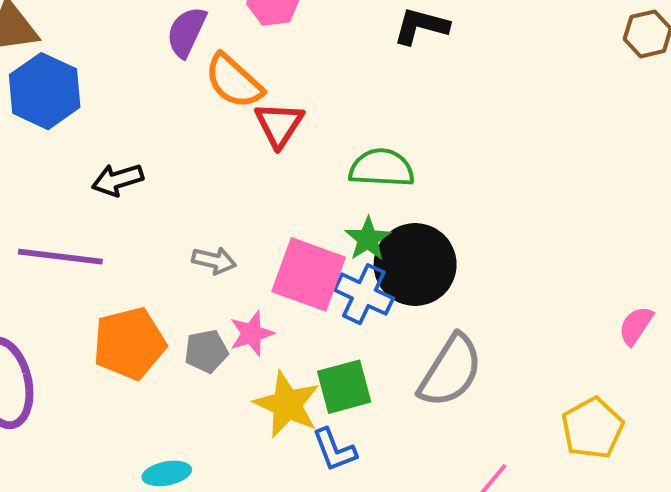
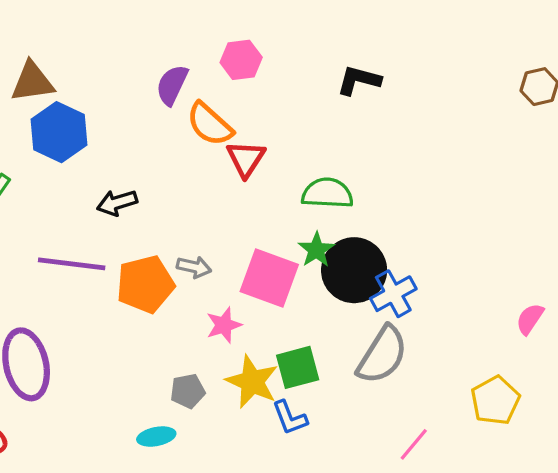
blue cross: (364, 294) -> (393, 294), moved, turned 36
orange pentagon: (129, 343) -> (145, 284), moved
gray pentagon: (206, 351) -> (188, 391), moved

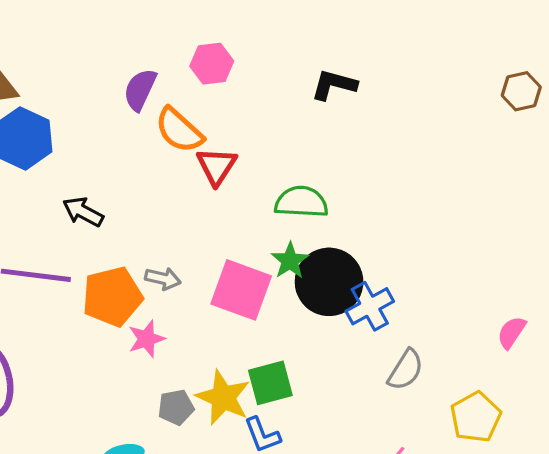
black arrow: (117, 203) -> (83, 212), turned 45
pink star: (224, 325) -> (147, 339), moved
gray semicircle: (382, 355) -> (406, 370), moved, size x0.7
gray pentagon: (188, 391) -> (176, 407), moved

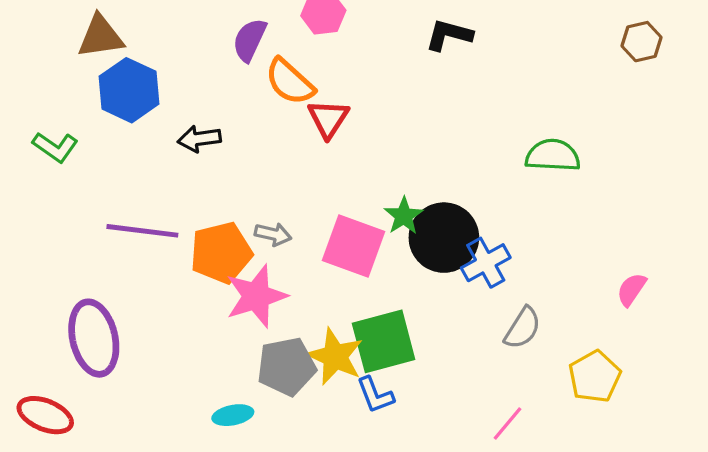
green semicircle: (301, 202) -> (553, 155), moved
black arrow: (83, 212) -> (199, 139), moved, turned -36
pink star: (147, 339) -> (256, 296), size x1.6
green square: (270, 383) -> (384, 341), size x1.4
gray pentagon: (176, 407) -> (286, 367), size x1.6

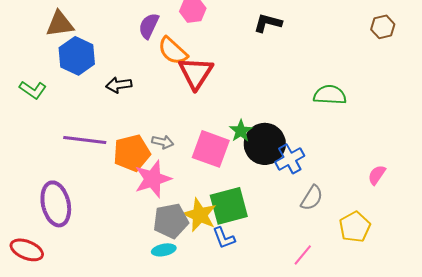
red triangle: (328, 119) -> (196, 73), size x1.4
cyan ellipse: (233, 415) -> (164, 250), moved

